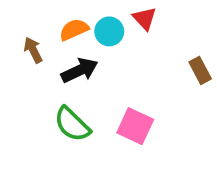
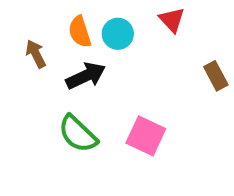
red triangle: (144, 18) -> (172, 20), moved
orange semicircle: (74, 30) -> (80, 32), turned -84

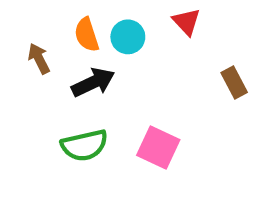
green semicircle: (78, 134) -> (84, 145), turned -57

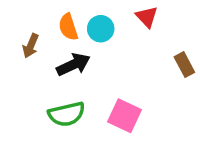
brown arrow: (39, 59) -> (31, 46), turned -130

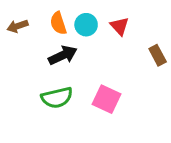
red triangle: (147, 17) -> (120, 26), moved
brown arrow: (31, 46) -> (18, 26), moved, turned 48

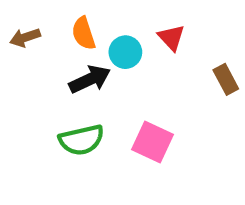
cyan circle: (86, 25) -> (125, 52), moved

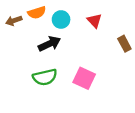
orange semicircle: (84, 33) -> (37, 13), moved, turned -90
cyan circle: (125, 52) -> (61, 19), moved

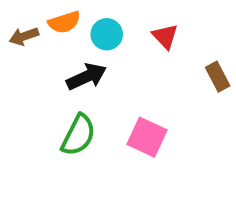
green semicircle: (45, 77) -> (78, 135), turned -50

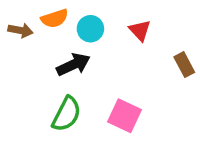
brown arrow: (24, 36) -> (20, 30), turned -150

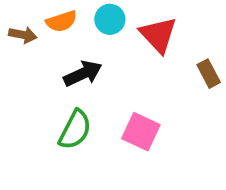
cyan circle: (90, 29) -> (110, 19), moved
red triangle: (140, 30) -> (158, 35), size x1.5

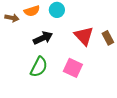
red triangle: (158, 35) -> (84, 36), moved

